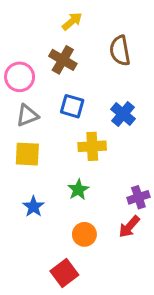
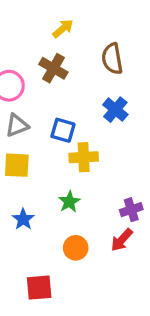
blue square: (72, 106) -> (63, 130), moved
blue cross: (123, 114) -> (115, 110), moved
red square: (64, 273) -> (39, 288), moved, turned 32

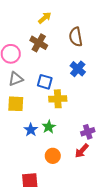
blue star: (23, 219) -> (31, 130), moved

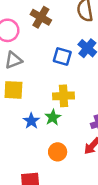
blue square: (45, 82) -> (62, 57), moved
yellow cross: (58, 99) -> (64, 96), moved

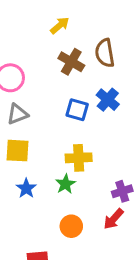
brown cross: (41, 17) -> (71, 62), moved
blue star: (31, 121) -> (26, 188), moved

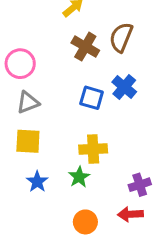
brown semicircle: (105, 53) -> (121, 37), turned 32
red arrow: (114, 219) -> (130, 214), turned 45

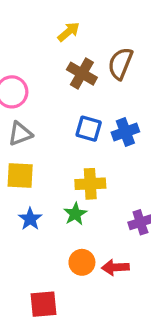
blue cross: (124, 87) -> (125, 132), moved, turned 30
red arrow: (130, 214) -> (115, 267), moved

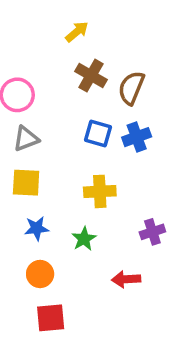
brown semicircle: (120, 63) -> (131, 88), moved
green star: (75, 214) -> (84, 239), moved
blue star: (30, 219) -> (37, 228), turned 30
orange circle: (82, 262) -> (40, 274), moved

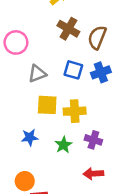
gray triangle: (26, 139) -> (37, 74), moved
yellow square: (26, 183) -> (47, 105), moved
purple cross: (152, 232) -> (93, 140), moved, turned 35
orange circle: (40, 274) -> (25, 181), moved

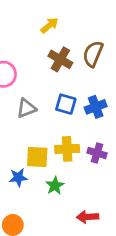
brown semicircle: (97, 37) -> (93, 54), moved
yellow square: (47, 105) -> (37, 157), moved
purple cross: (93, 140) -> (97, 153), moved

